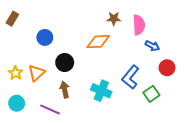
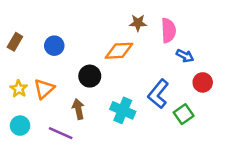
brown rectangle: (12, 19) -> (15, 42), moved
black circle: (65, 62) -> (90, 76), moved

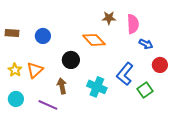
brown rectangle: (15, 42) -> (12, 33), turned 64
orange diamond: (119, 51) -> (94, 40), turned 50

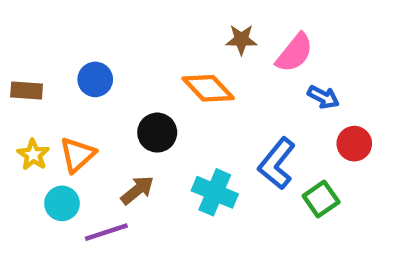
pink semicircle: (133, 24) -> (294, 53), turned 42
brown rectangle: (12, 33) -> (27, 90), moved
brown arrow: (62, 86) -> (137, 190), turned 63
cyan circle: (16, 99) -> (62, 203), moved
purple line: (48, 105) -> (106, 232), turned -42

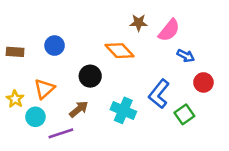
yellow star: (33, 155) -> (15, 99), moved

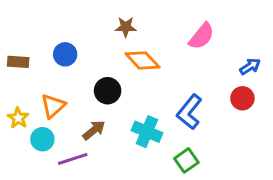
brown star: (139, 23) -> (126, 27), moved
blue arrow: (186, 56) -> (250, 66), moved, turned -60
green square: (184, 114) -> (186, 160), moved

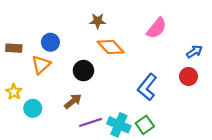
orange triangle: (53, 106) -> (41, 65), moved
cyan cross: (147, 132) -> (119, 125), moved
purple line: (73, 159) -> (91, 122), moved

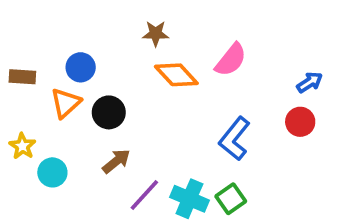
pink semicircle: (157, 28) -> (231, 60), moved
black circle: (83, 71) -> (109, 112), moved
purple line: (91, 122) -> (144, 195), turned -30

